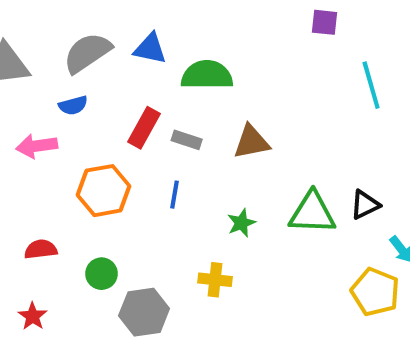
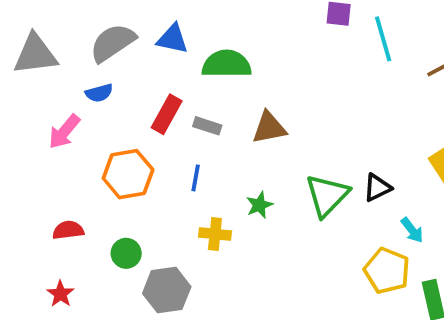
cyan line: (371, 85) -> (383, 39), moved
pink arrow: (37, 146) -> (64, 132), turned -42
green triangle: (312, 213) -> (327, 195), turned -48
yellow cross: (215, 280) -> (215, 234), moved

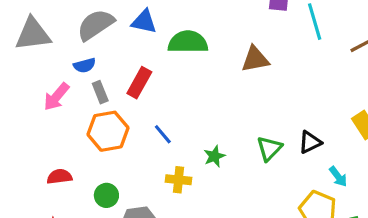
gray rectangle: (207, 126) -> (100, 92), moved, turned 50
brown triangle: (269, 128) -> (255, 59), moved
blue line: (196, 178) -> (163, 134), turned -50
green triangle: (327, 195) -> (269, 148), size x0.7

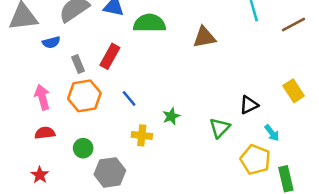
blue semicircle: (85, 65) -> (51, 42), moved
pink arrow: (56, 97) -> (42, 97), moved, turned 125
green triangle: (269, 148) -> (220, 128), moved

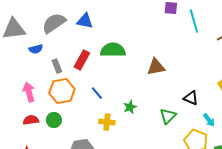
green semicircle: (149, 23) -> (113, 50), moved
brown triangle: (204, 37) -> (156, 67), moved
black triangle: (249, 105) -> (191, 98), turned 49
green circle: (83, 148) -> (54, 120), moved

